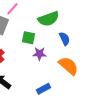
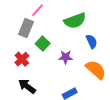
green square: (28, 38) -> (43, 44), moved, turned 32

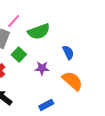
green semicircle: (75, 21) -> (39, 31), moved

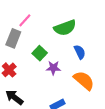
green semicircle: (39, 31) -> (65, 28), moved
green square: (19, 55) -> (40, 53), moved

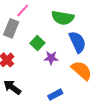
green semicircle: (65, 28) -> (63, 18), turned 30
blue semicircle: (80, 52) -> (77, 42), size x1.5

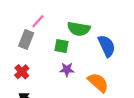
blue semicircle: (77, 42) -> (107, 46), moved
green square: (37, 43) -> (62, 46), moved, turned -32

